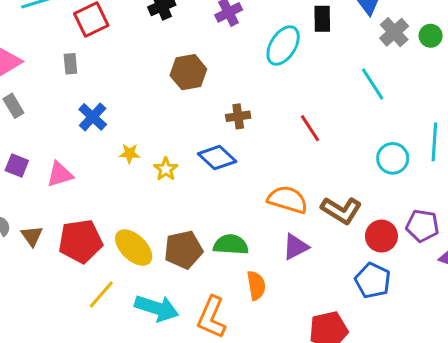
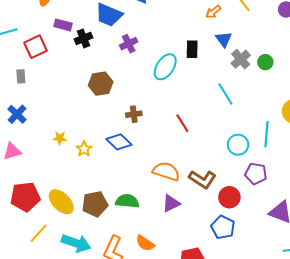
blue cross: (93, 117) -> (17, 114), moved
purple pentagon: (422, 226) -> (256, 174), moved
orange semicircle: (256, 285) -> (145, 243), moved, turned 132

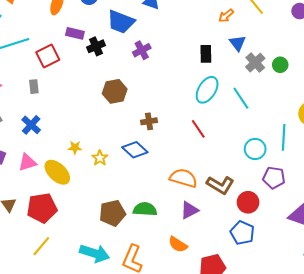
cyan ellipse: (165, 67) -> (207, 90), moved
yellow ellipse: (61, 202) -> (57, 172), moved
yellow line: (39, 233) -> (41, 246), moved
orange semicircle: (145, 243) -> (178, 244), moved

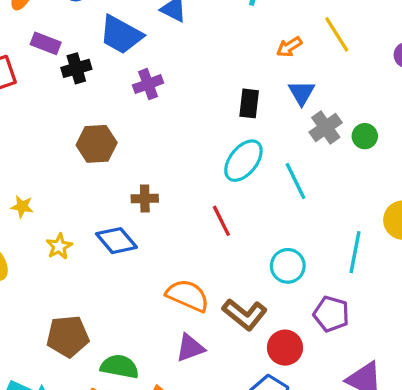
yellow star: (75, 148) -> (22, 207), moved
cyan circle: (255, 149) -> (288, 266), moved
green semicircle: (145, 209) -> (120, 367), moved

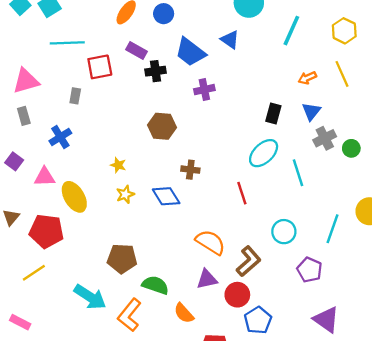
yellow star: (22, 207) -> (118, 165), moved
brown L-shape: (245, 314) -> (249, 261), turned -88
red circle: (285, 348) -> (237, 295), moved

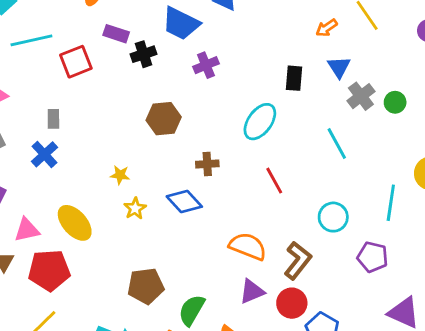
gray rectangle: (75, 96) -> (53, 119), moved
cyan ellipse: (264, 153) -> (260, 122), moved
pink triangle: (45, 177) -> (27, 230), moved
green semicircle: (155, 285) -> (192, 310), turned -68

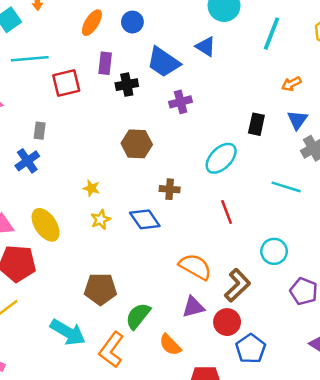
purple rectangle: (116, 34) -> (105, 63), turned 70
cyan line: (337, 143) -> (286, 187), turned -52

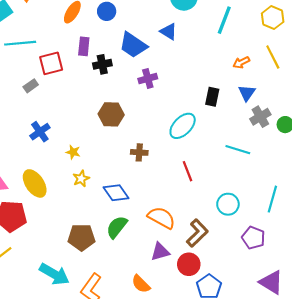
gray rectangle: (40, 131) -> (31, 86), moved, turned 48
blue cross: (27, 161) -> (40, 132), moved
blue diamond: (145, 219) -> (116, 193), moved
green semicircle: (138, 316) -> (117, 227), moved

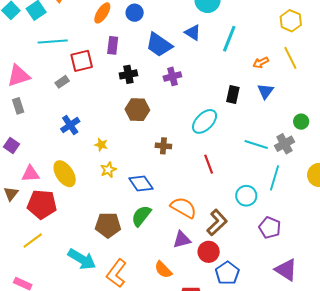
cyan line: (224, 20) -> (229, 39), moved
black cross: (102, 64) -> (128, 74), moved
gray cross: (260, 117) -> (284, 144), moved
cyan line: (272, 199) -> (274, 178), moved

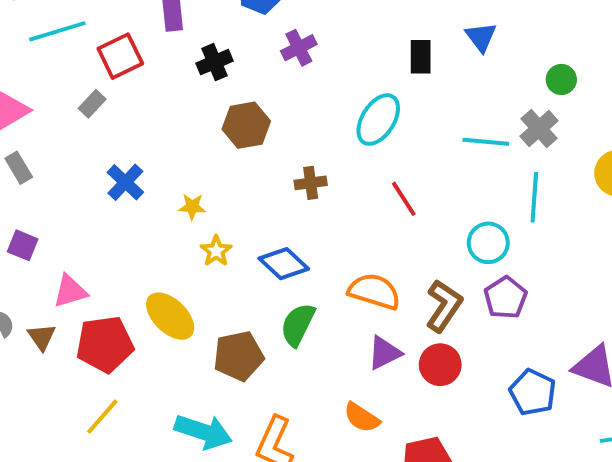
yellow ellipse: (65, 174) -> (170, 316), moved
purple pentagon: (270, 228) -> (505, 298), moved, turned 30
blue pentagon: (227, 273) -> (533, 392), moved

